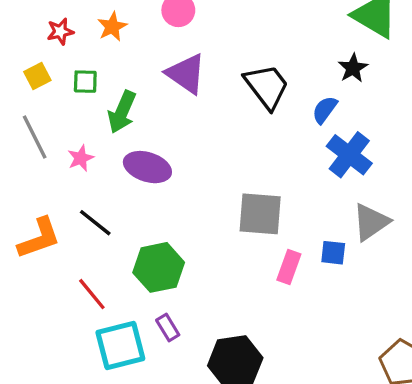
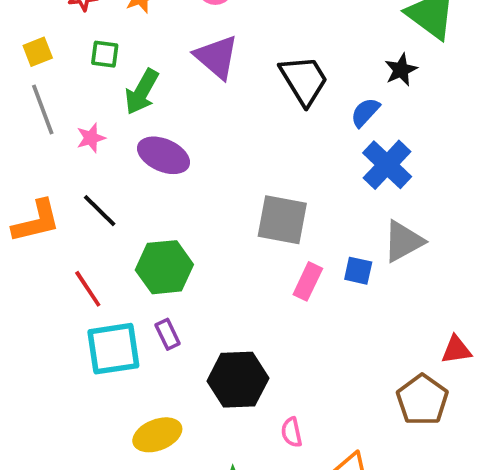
yellow square: (37, 76) -> (38, 52), moved

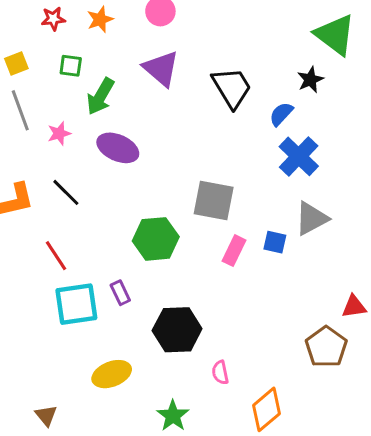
green hexagon: (164, 267) -> (156, 239), moved

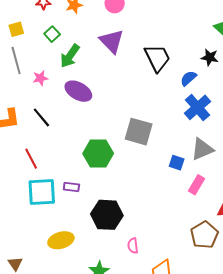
green square: (71, 66) -> (52, 34), turned 35
black star: (310, 80) -> (210, 57), turned 30
pink rectangle: (234, 251) -> (196, 185), moved
purple rectangle: (120, 293) -> (71, 187), turned -63

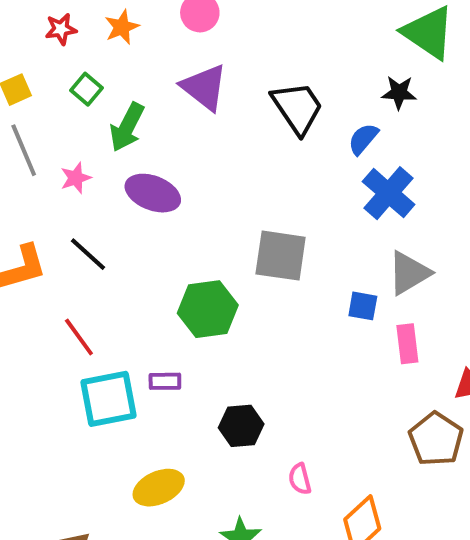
pink rectangle: (196, 185) -> (407, 344), turned -30
black hexagon: (107, 215) -> (241, 426), size x0.7

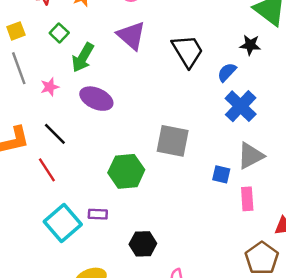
red line: (79, 337) -> (47, 170), moved
cyan square: (109, 399) -> (63, 223), turned -33

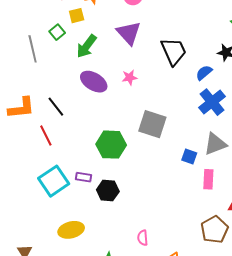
yellow square: (16, 31) -> (77, 16), moved
green square: (59, 33) -> (57, 32), moved
pink star: (50, 87) -> (130, 77), moved
black hexagon: (143, 244) -> (108, 191), moved

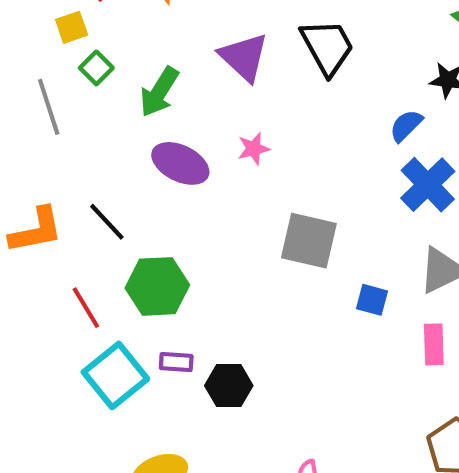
yellow square: (77, 16) -> (72, 27), moved
black trapezoid: (174, 51) -> (327, 47), moved
red line: (46, 136) -> (86, 308), moved
green hexagon: (111, 145) -> (157, 286), moved
blue square: (189, 156) -> (372, 300), moved

